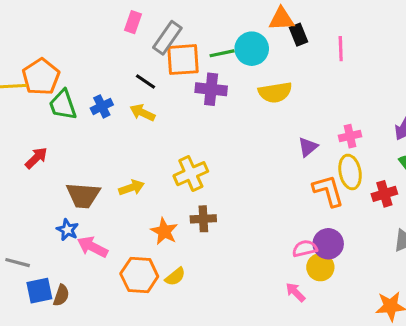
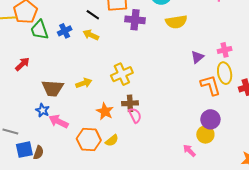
pink semicircle: (305, 248) -> (135, 115), moved, turned 77

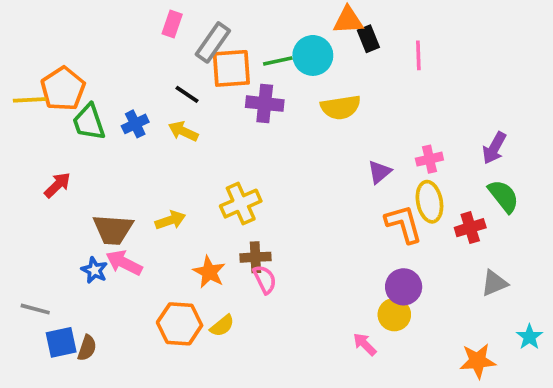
pink arrow: (59, 121) -> (124, 263), moved

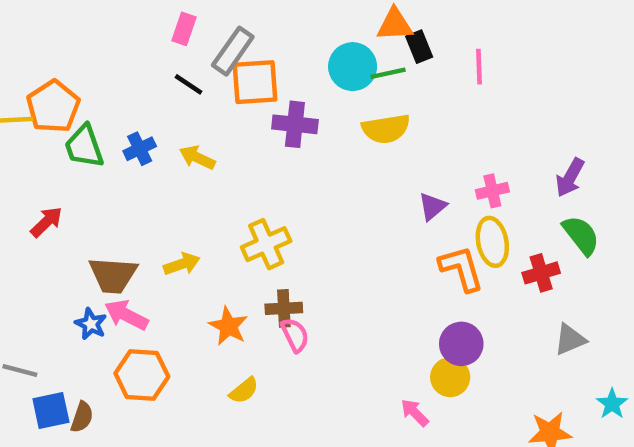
green line: (278, 61) -> (388, 73), moved
black line: (187, 94) -> (188, 84), moved
orange hexagon: (180, 324) -> (142, 375), moved

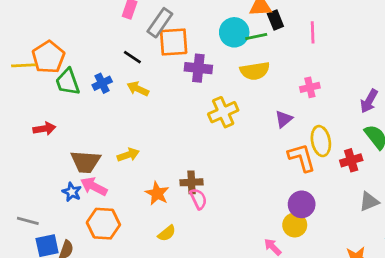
black line: (188, 84) -> (132, 57), moved
pink cross: (492, 191) -> (310, 87), moved
red arrow: (46, 222) -> (44, 129), turned 35
yellow cross: (266, 244) -> (223, 112), moved

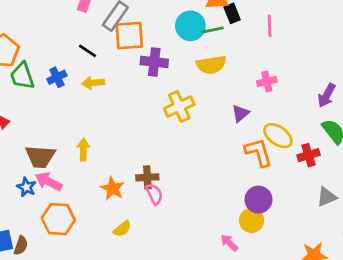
yellow arrow: (138, 89) -> (93, 83), turned -30
yellow ellipse: (321, 141) -> (278, 136), turned -44
yellow arrow: (128, 155) -> (83, 150), turned -70

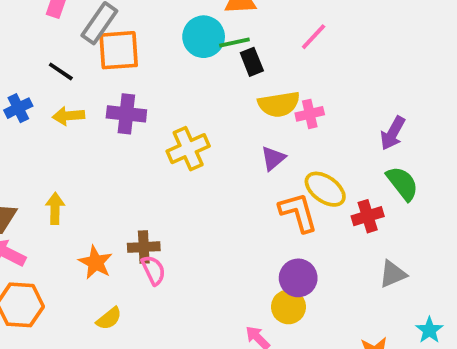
black rectangle: (232, 13) -> (252, 62), moved
pink line: (270, 26) -> (314, 37), turned 45
purple cross: (154, 62) -> (126, 114), moved
yellow semicircle: (211, 65) -> (279, 104), moved

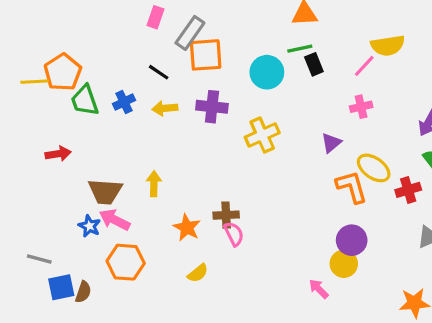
cyan circle: (204, 37) -> (267, 72), moved
pink line: (314, 37) -> (364, 66), moved
yellow semicircle: (279, 104) -> (388, 46), moved

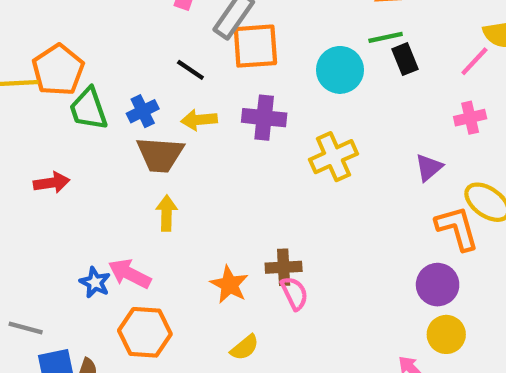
yellow arrow: (154, 184) -> (167, 213), moved
brown trapezoid: (105, 192) -> (160, 154), moved
purple circle: (352, 240) -> (438, 285), moved

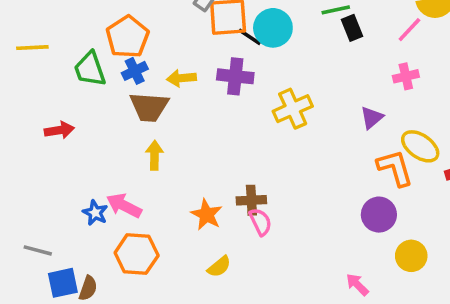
orange pentagon: (58, 70) -> (128, 37), moved
black line: (190, 70) -> (250, 37), moved
cyan circle: (340, 70) -> (273, 28), moved
yellow circle: (446, 334) -> (411, 256), moved

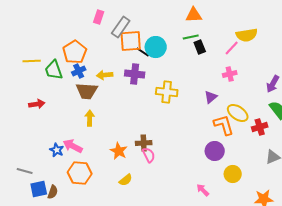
yellow line: (32, 48) -> (32, 61), moved
yellow cross: (293, 109) -> (167, 92), turned 30

